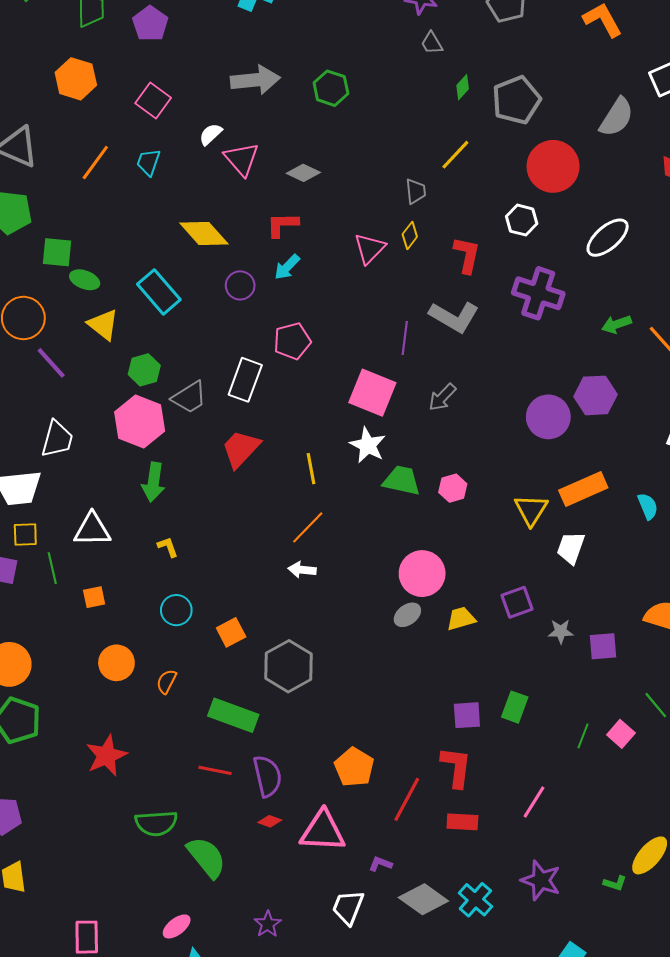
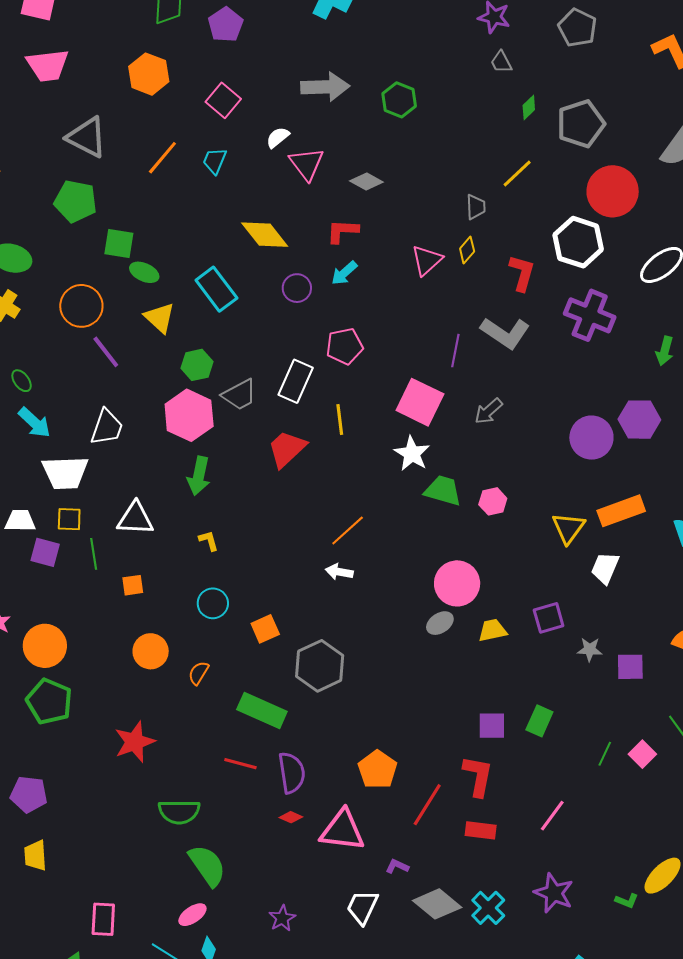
white hexagon: (522, 220) -> (578, 242), size x1.6
green arrow: (617, 324) -> (665, 351), turned -60
yellow line: (311, 469) -> (340, 420), moved
green semicircle: (207, 857) -> (207, 865), moved

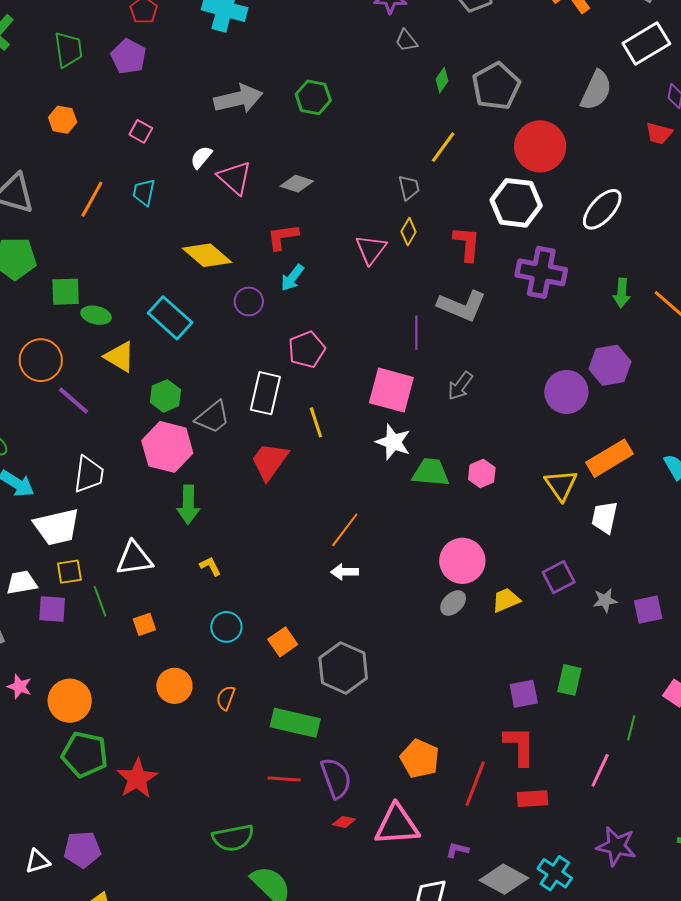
orange hexagon: (149, 74) -> (63, 120), size x0.7
pink square: (223, 100) -> (141, 131), size x0.7
red star: (135, 742) -> (137, 779), moved
green line: (605, 754) -> (631, 728), moved

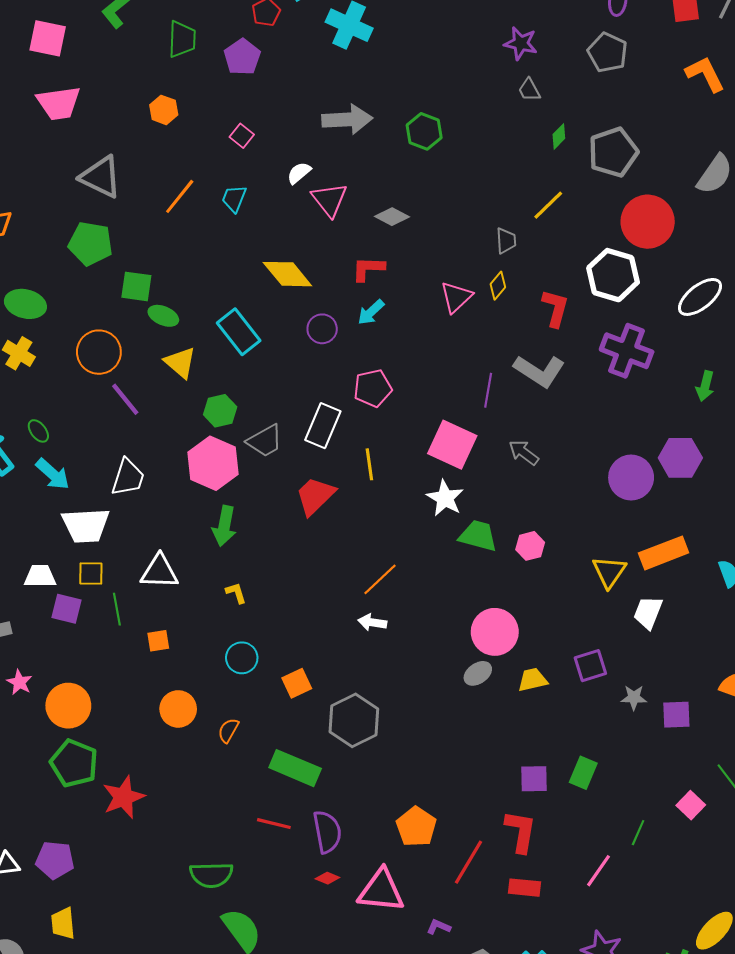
gray arrow: (460, 386) -> (524, 452), turned 80

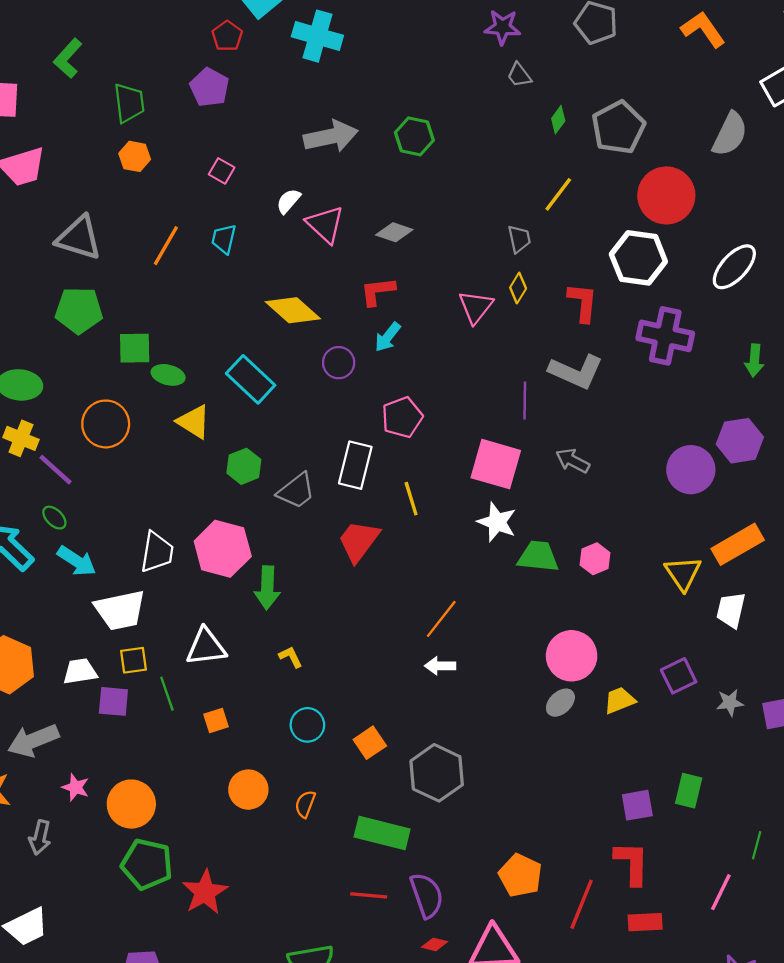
green trapezoid: (182, 39) -> (129, 103), moved
purple line: (125, 399) -> (56, 470), moved
pink hexagon: (213, 463) -> (223, 549), moved

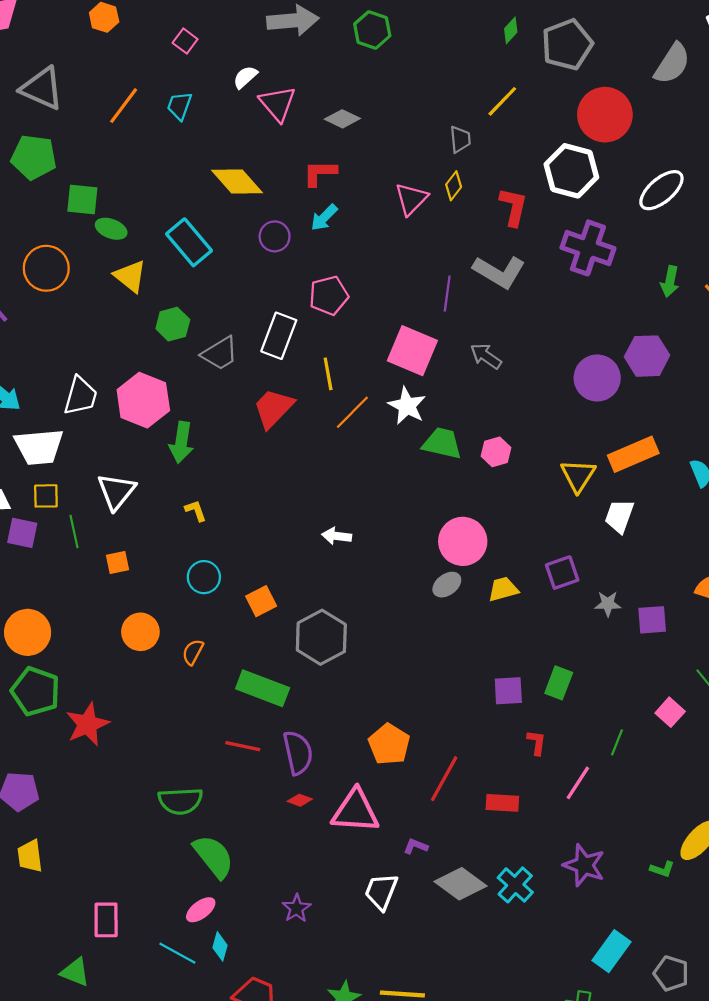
orange line: (441, 619) -> (352, 412), moved
white triangle: (206, 647) -> (116, 491), turned -51
red L-shape: (632, 863) -> (537, 742), moved, size x0.6

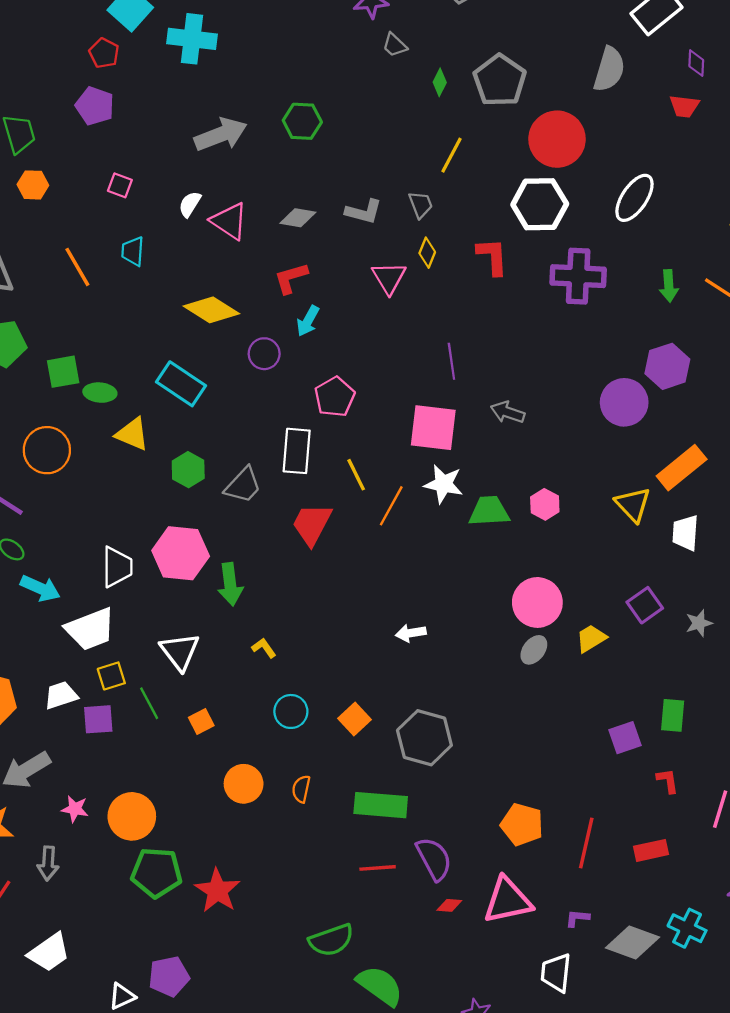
orange line: (124, 106) -> (77, 267), turned -51
gray L-shape: (499, 272) -> (364, 212), moved, size x0.7

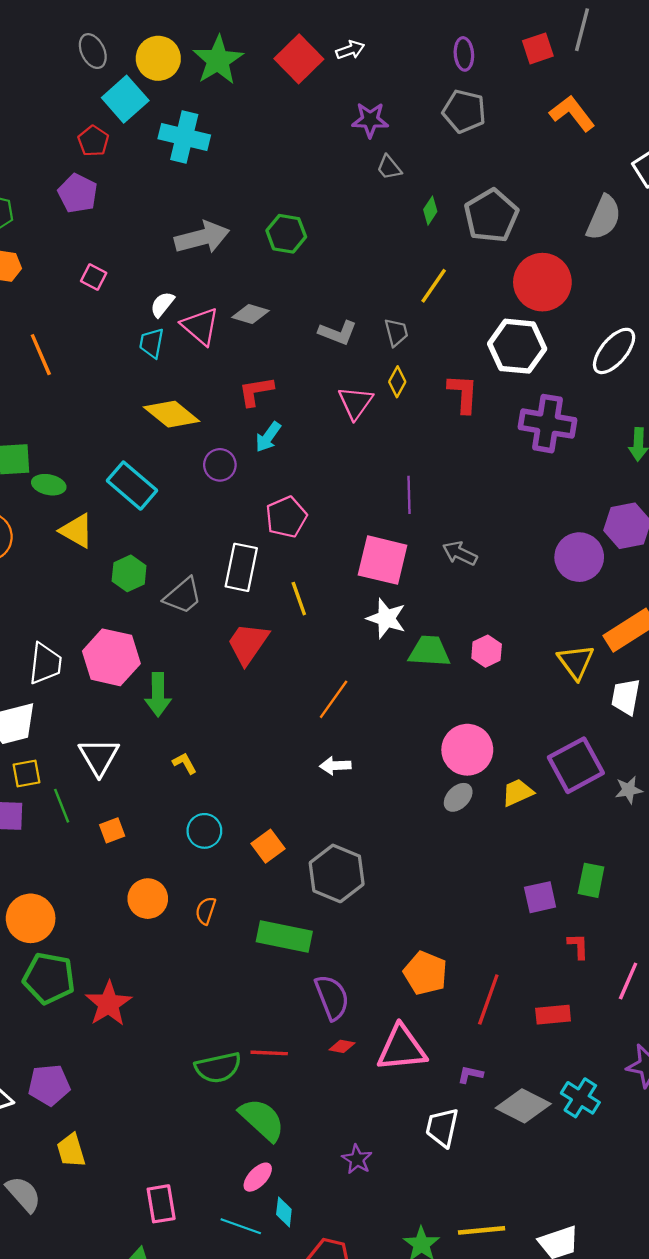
gray diamond: (298, 218) -> (250, 314), moved
cyan trapezoid: (133, 251) -> (152, 343), moved
orange line: (391, 506) -> (334, 699), moved
purple square: (645, 605) -> (576, 765), size x1.5
red line: (378, 868) -> (269, 1053), moved

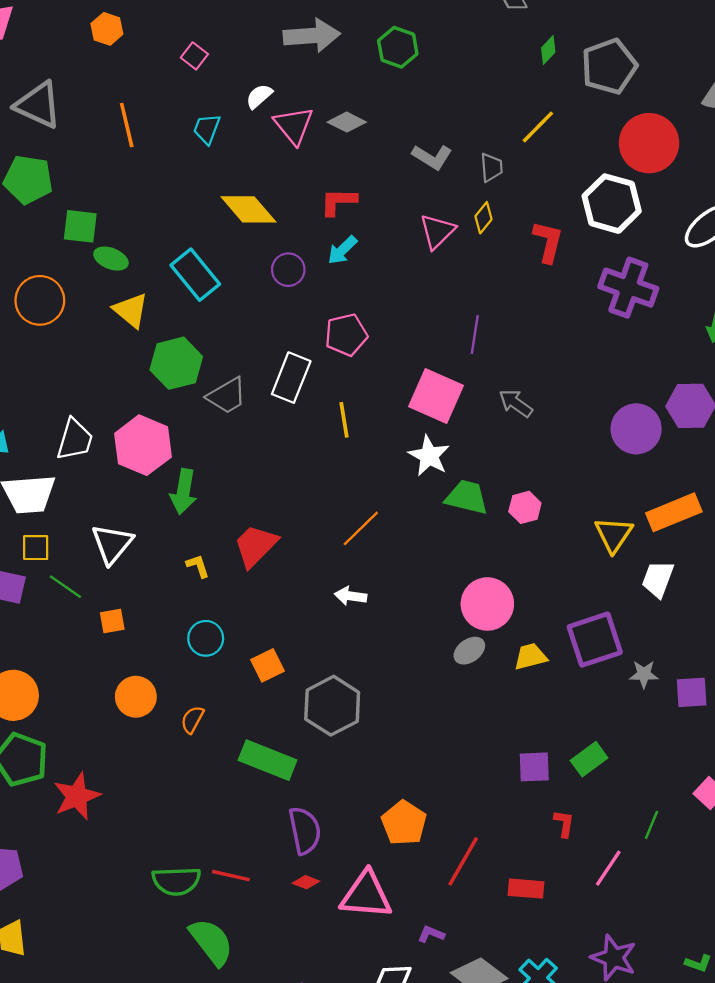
cyan trapezoid: (152, 343) -> (207, 129), moved
green hexagon: (129, 573) -> (176, 363), size x1.4
red trapezoid: (248, 644) -> (256, 546), moved
green line: (62, 806) -> (65, 587), turned -44
green rectangle: (591, 880) -> (589, 759), turned 32

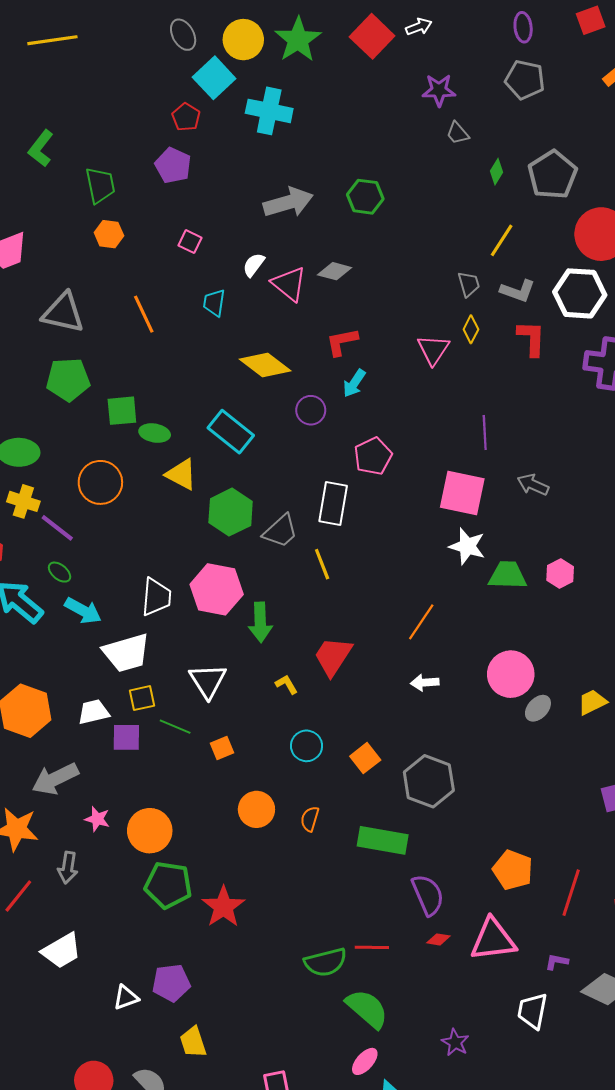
gray L-shape: (432, 157) -> (518, 291), moved
yellow line: (344, 420) -> (322, 564), moved
pink circle: (487, 604) -> (511, 674), moved

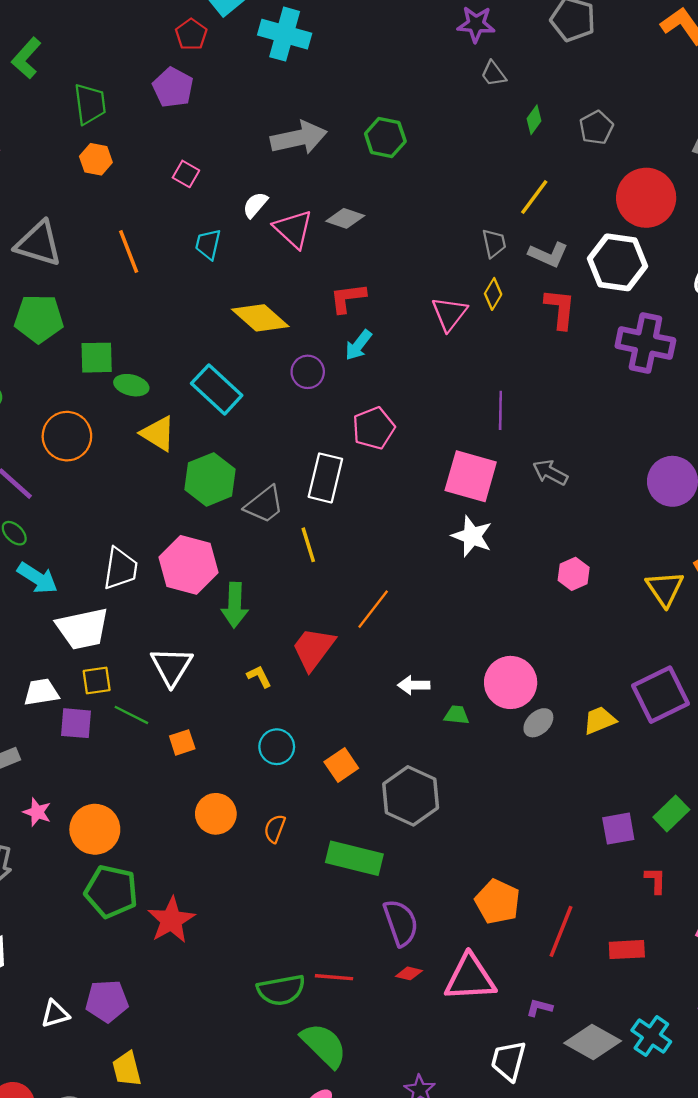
gray pentagon: (552, 175) -> (596, 128), size x0.6
green trapezoid: (508, 575) -> (456, 715), moved, size x0.6
orange line: (421, 622) -> (373, 609), moved

